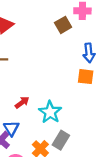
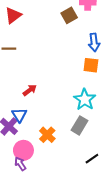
cyan star: (50, 112) -> (85, 99), moved
gray rectangle: (61, 140) -> (79, 125), moved

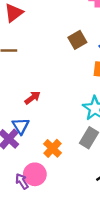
brown square: (69, 15) -> (77, 40), moved
pink circle: (23, 150) -> (35, 174), moved

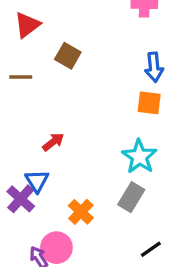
brown square: (77, 40) -> (68, 56), moved, turned -30

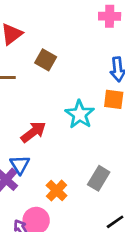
red arrow: (53, 142) -> (33, 132), size x1.4
cyan star: (139, 157) -> (80, 114), moved

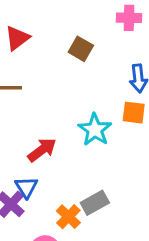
brown square: (46, 60) -> (81, 49), moved
gray rectangle: (99, 178) -> (95, 203), moved, turned 30

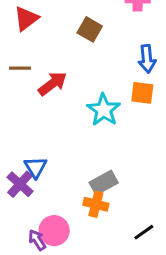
red arrow: (42, 150) -> (53, 84), moved
orange cross: (68, 217) -> (96, 204), moved, turned -30

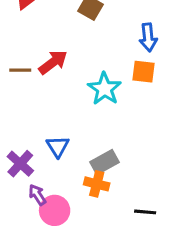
brown line: (20, 68) -> (20, 70), moved
blue triangle: (36, 167) -> (58, 146), moved
black line: (144, 232) -> (145, 212), turned 40
purple arrow: (37, 240) -> (37, 195), moved

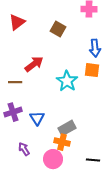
brown line: (20, 70) -> (15, 82), moved
purple cross: (20, 164) -> (13, 112), moved, turned 30
pink circle: (55, 210) -> (53, 159), moved

